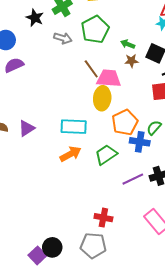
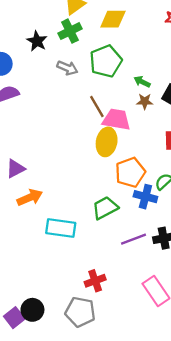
cyan rectangle: (74, 127) -> (61, 228), moved
orange arrow: (70, 154) -> (30, 197), moved
red cross: (103, 218) -> (95, 281), turned -36

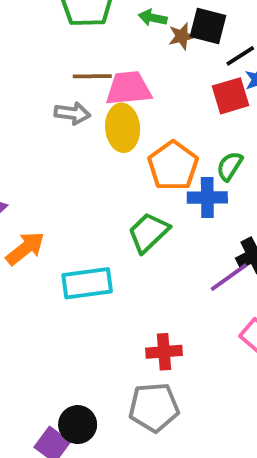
gray arrow: (67, 68) -> (72, 113), moved
brown star: (145, 101) -> (182, 36), moved
brown line: (97, 107) -> (92, 76), turned -45
purple line: (133, 239) -> (229, 277), moved
red cross: (95, 281) -> (164, 352), turned 30

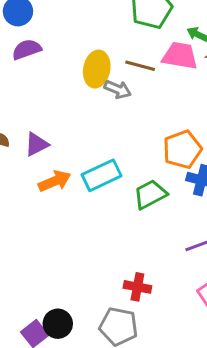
pink trapezoid: (128, 88) -> (180, 56), moved
yellow ellipse: (123, 128) -> (97, 69), moved
cyan rectangle: (87, 283) -> (101, 175), moved, turned -33

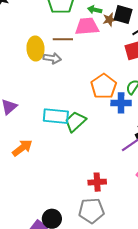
cyan rectangle: (101, 175) -> (56, 116), turned 45
orange arrow: (55, 181) -> (22, 148), moved
green trapezoid: (150, 194) -> (75, 122), moved

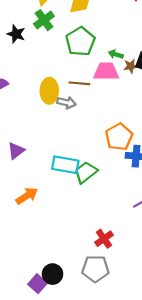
red cross: (97, 182) -> (104, 239), turned -36

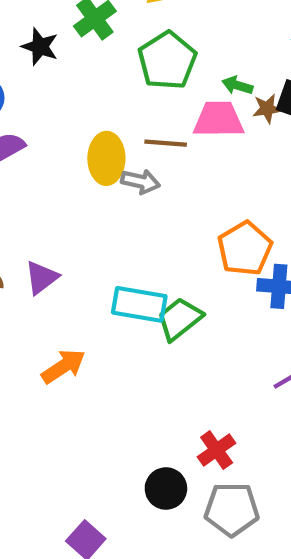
gray pentagon: (95, 269) -> (232, 509), moved
black circle: (53, 274) -> (166, 488), moved

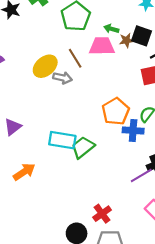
brown line: (166, 143) -> (75, 58), turned 54
yellow ellipse: (106, 158) -> (45, 66), turned 50

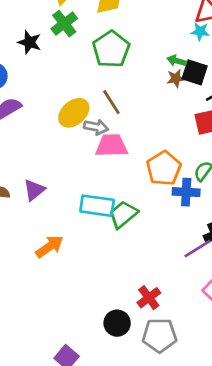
green arrow: (111, 29) -> (177, 61), moved
pink trapezoid: (102, 46) -> (111, 146), moved

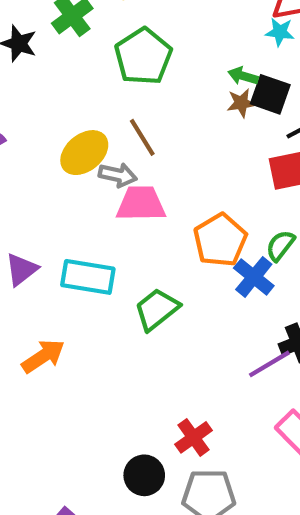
blue cross: (186, 192) -> (254, 277), turned 35
cyan rectangle: (97, 206) -> (88, 277), moved

